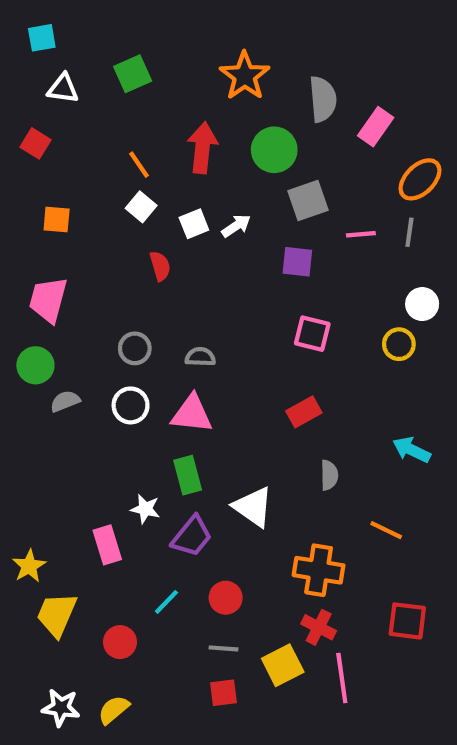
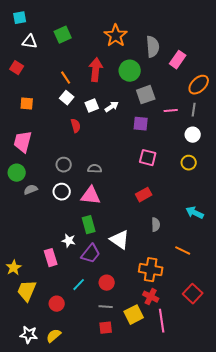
white circle: (422, 304) -> (193, 135), moved
red square: (407, 621) -> (193, 294), turned 36

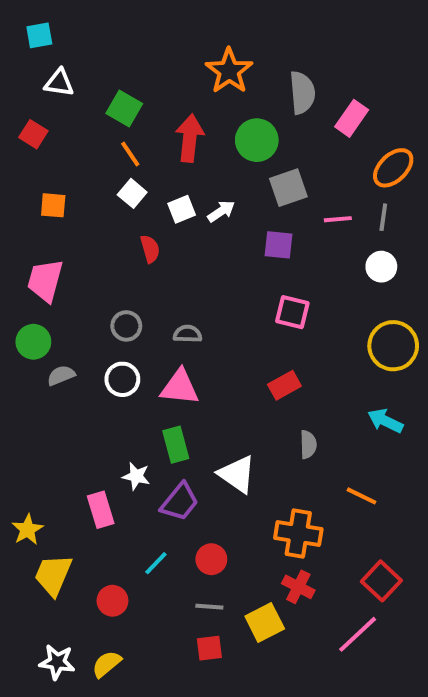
green square: (63, 35) -> (124, 108), moved, turned -36
yellow circle: (189, 163) -> (393, 346), moved, size x1.6
pink line: (162, 321) -> (358, 634), moved, turned 55

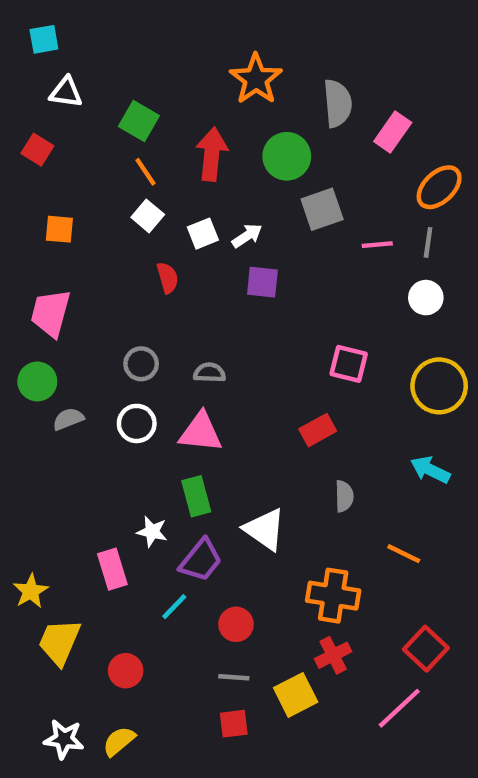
purple square: (279, 245) -> (262, 282), moved
pink square: (292, 312) -> (349, 364), moved
cyan line: (156, 563) -> (174, 607), moved
red cross: (298, 587) -> (333, 655), turned 36

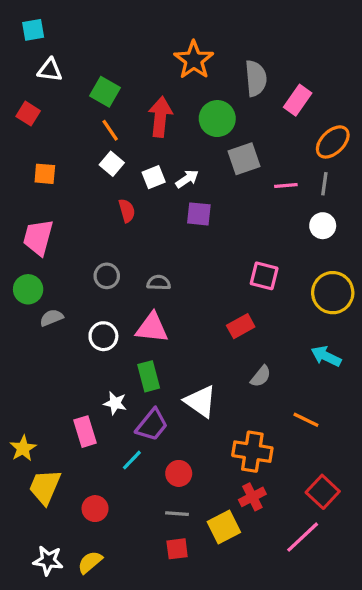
white circle: (137, 423) -> (103, 336), moved
gray semicircle: (344, 496) -> (261, 376), turned 40

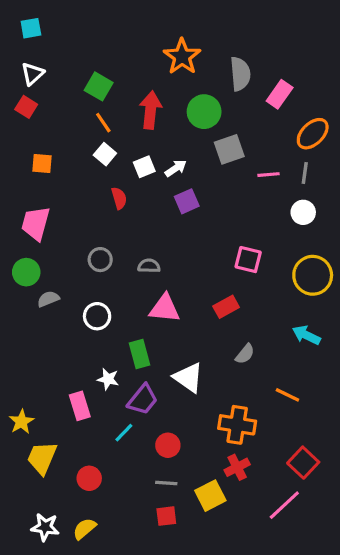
white triangle: (50, 70) -> (33, 74), moved, turned -50
purple square: (199, 214) -> (187, 201), turned -30
pink triangle: (152, 328) -> (165, 308), moved

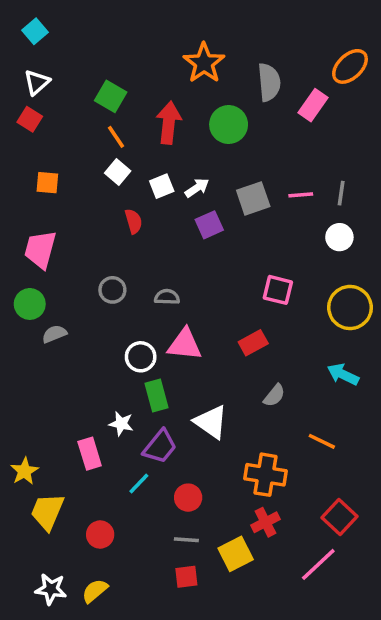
cyan square: (31, 28) -> (35, 31), turned -30
orange ellipse: (313, 134) -> (350, 66), moved
gray square: (229, 149) -> (253, 198), moved
white circle: (97, 316) -> (141, 357), moved

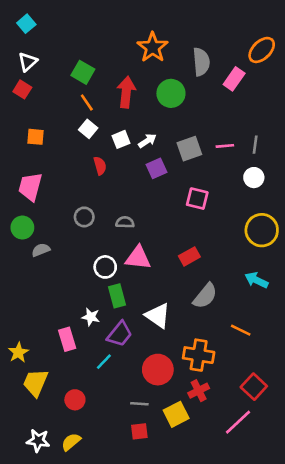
pink square: (278, 290) -> (197, 199), moved
gray semicircle: (274, 396) -> (205, 296), size x1.5
red circle: (188, 498) -> (158, 370), moved, size x1.5

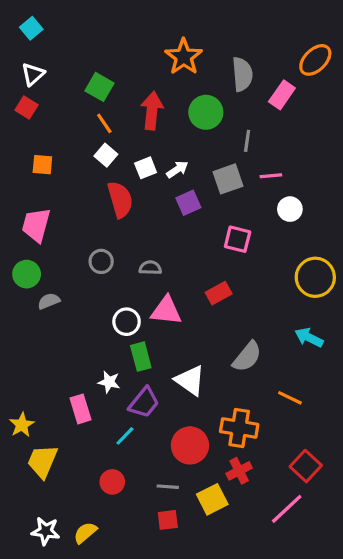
gray line: (255, 145) -> (247, 141), moved
red semicircle: (100, 166) -> (120, 200), size x1.6
white circle: (254, 178) -> (290, 209), moved
red rectangle: (189, 256) -> (219, 293), moved
red circle: (75, 400) -> (112, 482), moved

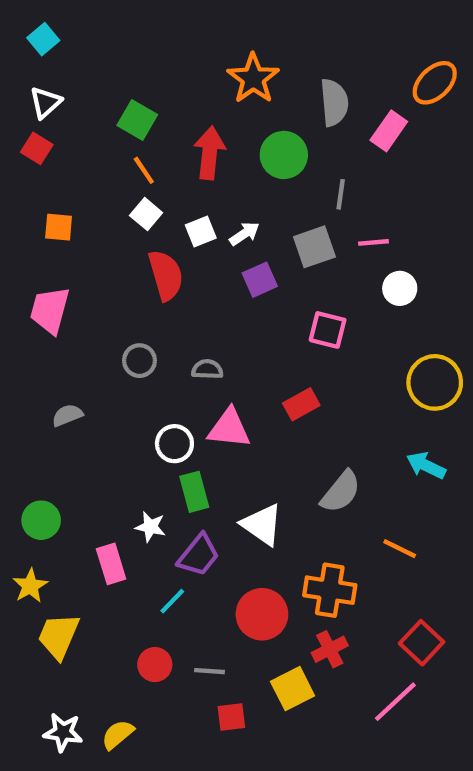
green circle: (27, 274) -> (41, 520), moved
gray line: (168, 487) -> (209, 671), moved

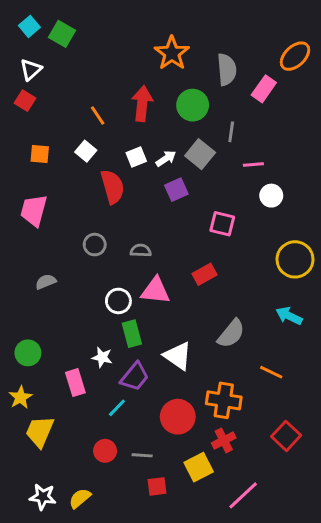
green square: (137, 120) -> (62, 34), moved
white square: (146, 214) -> (86, 151), moved
gray square: (314, 247) -> (200, 154), moved, turned -32
pink line: (395, 702) -> (243, 495), moved

